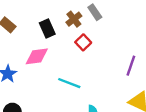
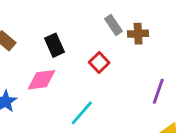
brown cross: (74, 19) -> (138, 34), moved, turned 35
cyan line: (69, 83) -> (82, 113), turned -70

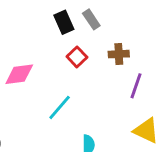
brown cross: (138, 34) -> (119, 54), moved
black rectangle: (54, 45) -> (64, 22), moved

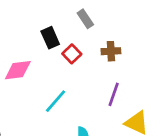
black rectangle: (64, 22) -> (50, 38), moved
purple line: (136, 86) -> (114, 94), moved

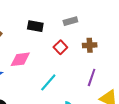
gray rectangle: (85, 19) -> (70, 21), turned -72
black rectangle: (50, 38) -> (35, 26), moved, turned -56

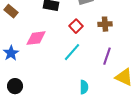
cyan line: (48, 82) -> (72, 52), moved

